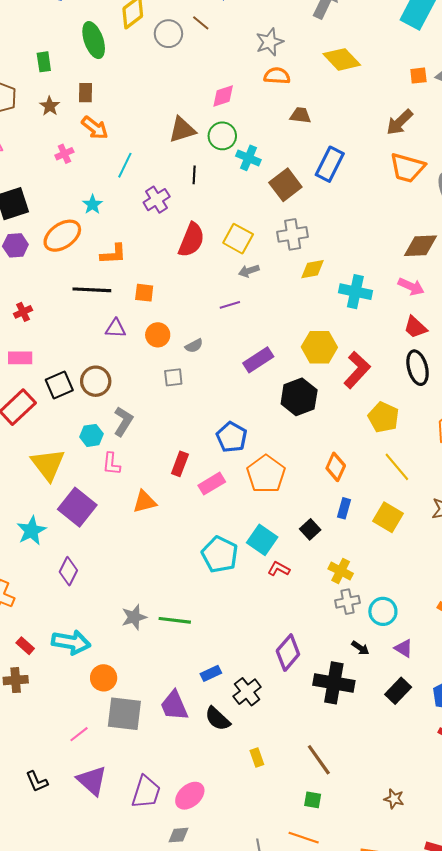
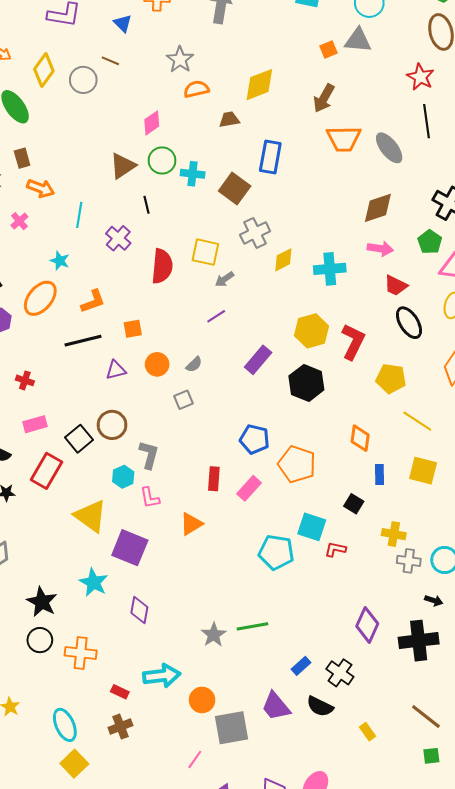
yellow diamond: (342, 59) -> (259, 85), moved, turned -51
red cross: (23, 312) -> (25, 380), turned -30
gray cross: (348, 602) -> (409, 561), turned 35

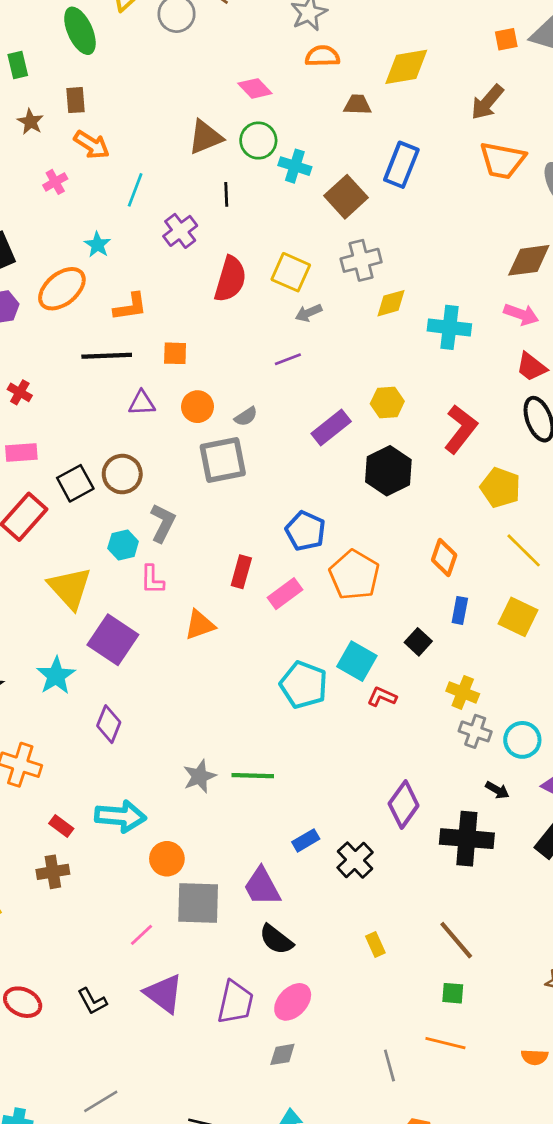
pink diamond: (152, 123) -> (255, 88), turned 70
yellow hexagon: (312, 331) -> (387, 403), moved, size x0.7
gray square: (183, 400) -> (223, 460), size x1.8
black semicircle: (320, 706) -> (276, 939), moved

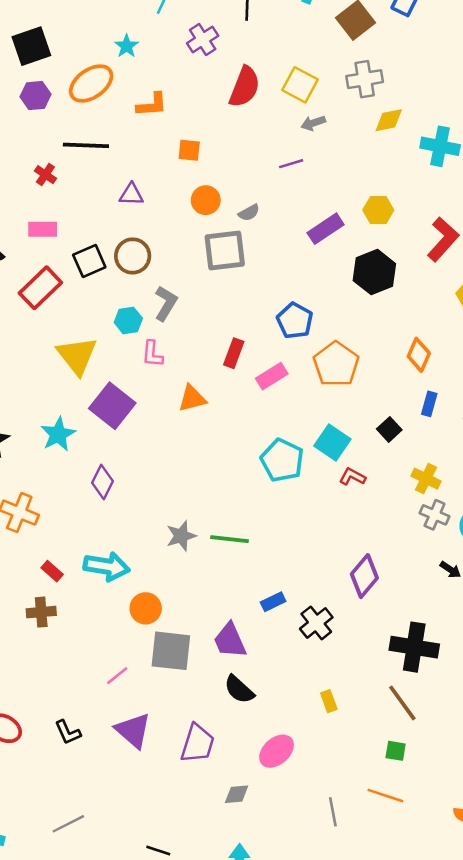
black line: (107, 356) -> (86, 145), moved
purple triangle: (142, 403) -> (131, 194), moved
black cross: (467, 839) -> (414, 647), moved
pink ellipse: (293, 1002) -> (277, 751), moved

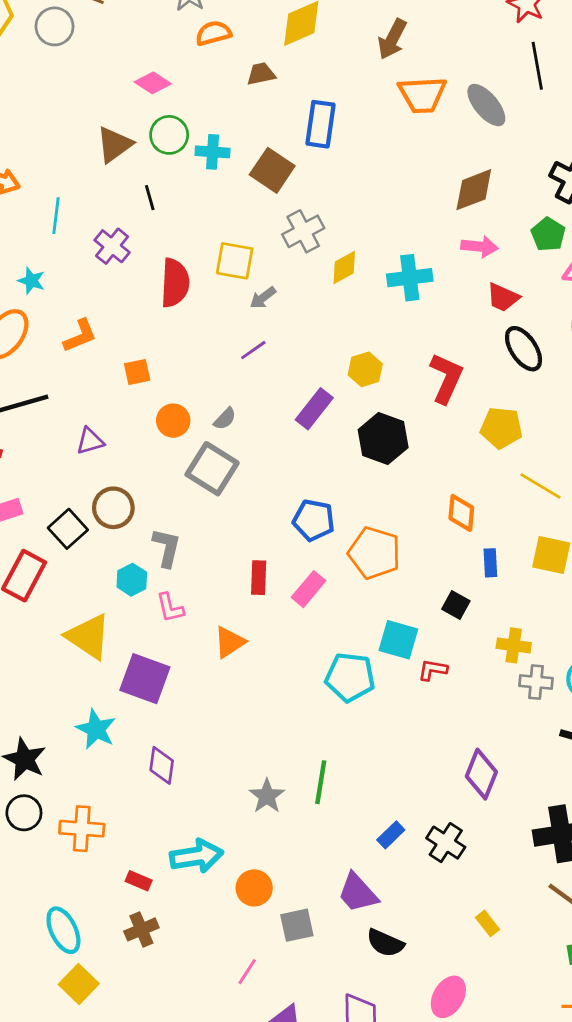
gray square: (225, 250) -> (212, 469), turned -33
green line: (230, 539) -> (321, 782), turned -69
gray square: (171, 651) -> (297, 925), size x0.7

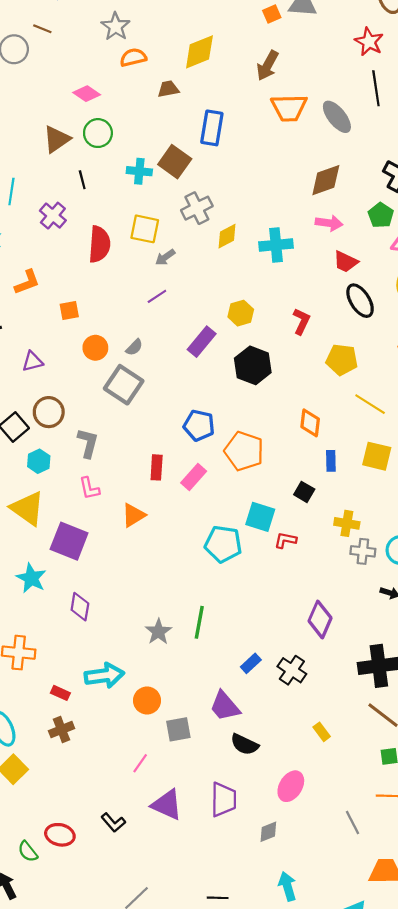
cyan cross: (213, 152) -> (139, 171), moved
red L-shape: (446, 378) -> (301, 321), size x0.7
cyan hexagon: (132, 580) -> (39, 461), moved

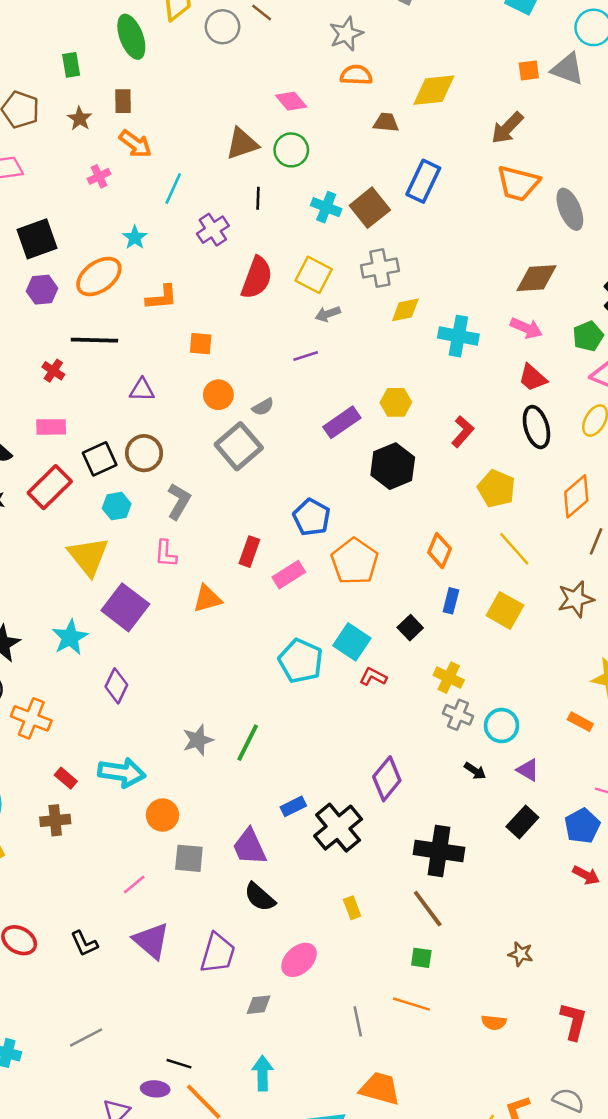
black cross: (292, 670) -> (338, 828), size x1.4

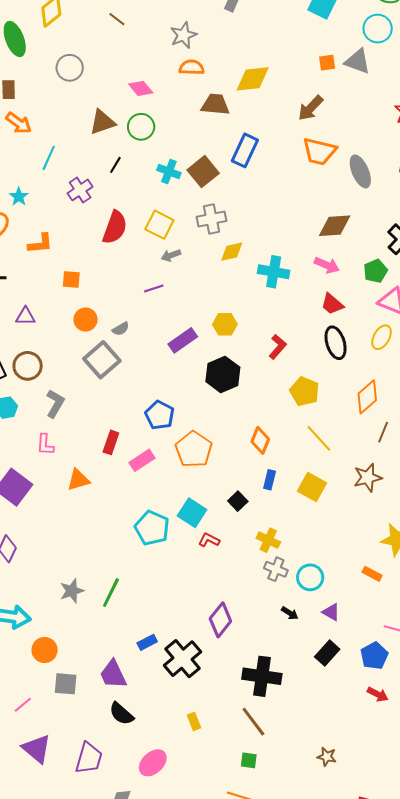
gray circle: (223, 27) -> (70, 68), moved
brown trapezoid: (386, 122) -> (215, 105), size x1.4
black line: (258, 198) -> (115, 165), turned 30

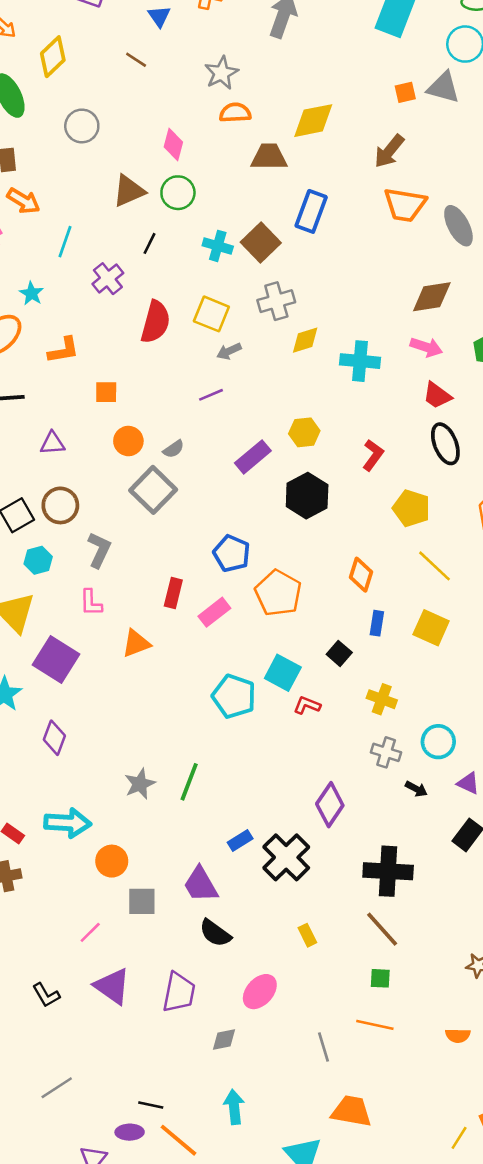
pink diamond: (141, 88) -> (173, 145), turned 60
gray cross: (276, 569) -> (386, 752), moved

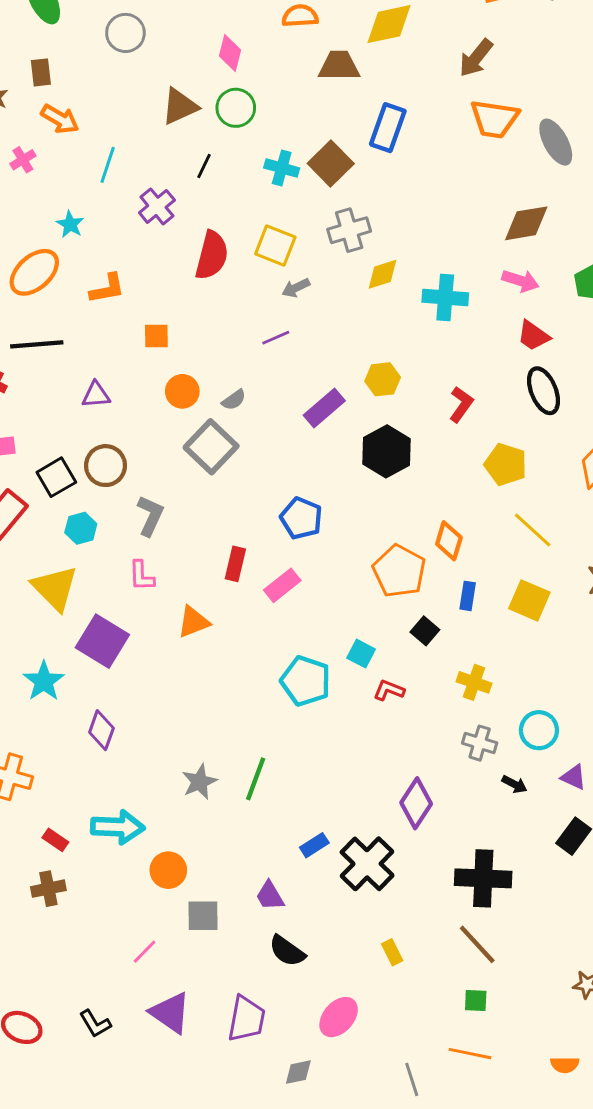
orange pentagon: (278, 593) -> (399, 571), moved
cyan square: (283, 673) -> (361, 654), size x0.7
purple trapezoid: (201, 885) -> (270, 896), size x0.7

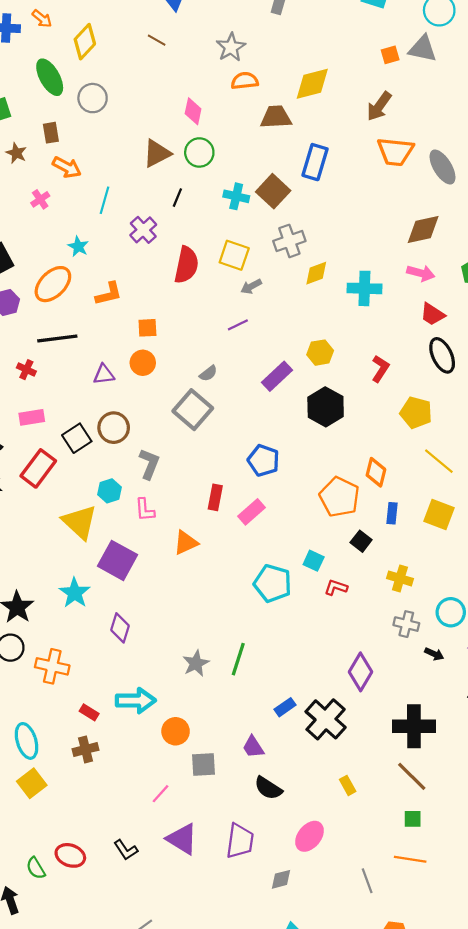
gray circle: (125, 33) -> (93, 98), moved
orange circle: (182, 391) -> (143, 363), moved
cyan hexagon: (81, 528) -> (110, 491), moved

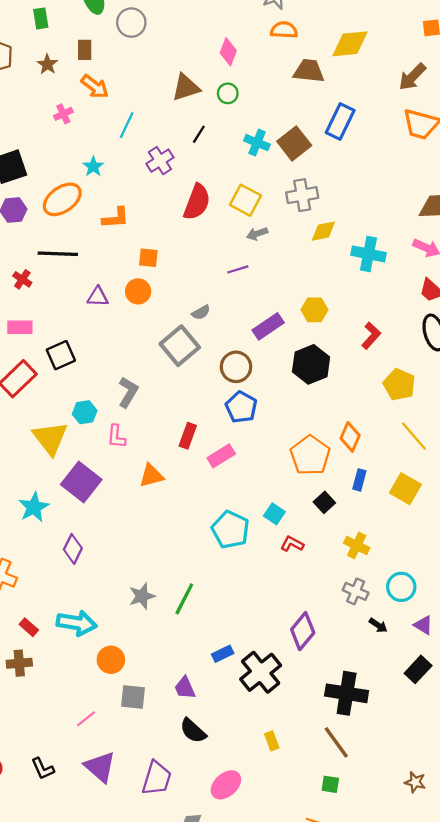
green circle: (199, 152) -> (228, 93), size x0.7
brown circle: (114, 428) -> (236, 367), moved

